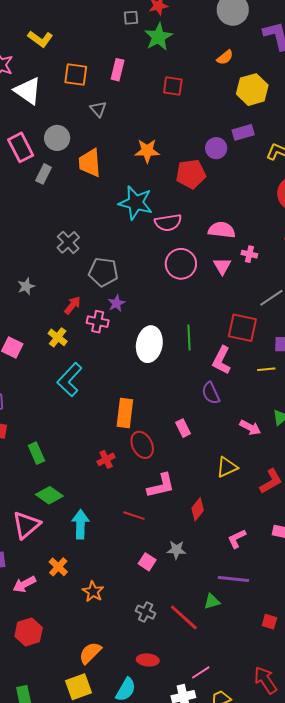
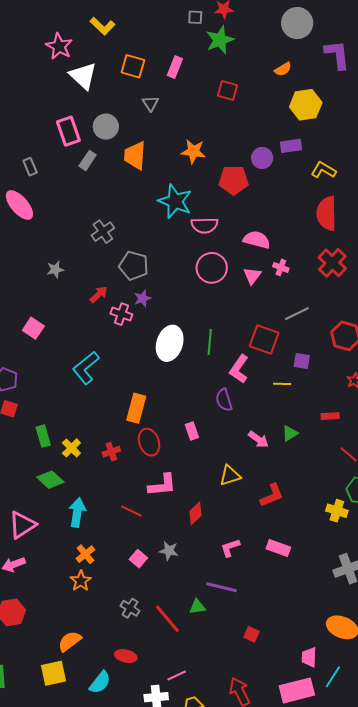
yellow cross: (58, 337) -> (71, 448), moved
pink triangle: (26, 525) -> (22, 525), moved
orange cross: (58, 567) -> (85, 554), moved

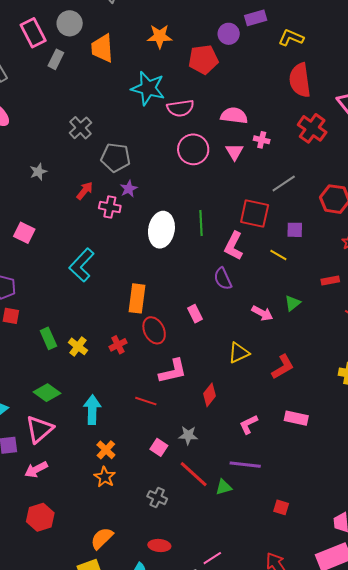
yellow line: (282, 384) -> (278, 255), turned 36
green diamond: (50, 480) -> (47, 393), moved
red line: (167, 619) -> (194, 474), moved

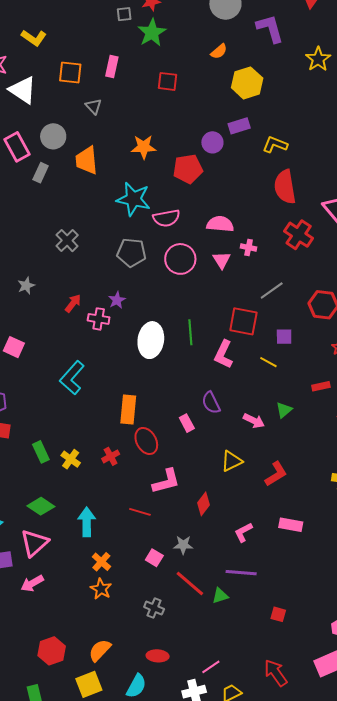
gray pentagon: (116, 158) -> (131, 253), moved
purple semicircle: (223, 279) -> (211, 403), moved
red hexagon: (40, 517) -> (52, 651), moved

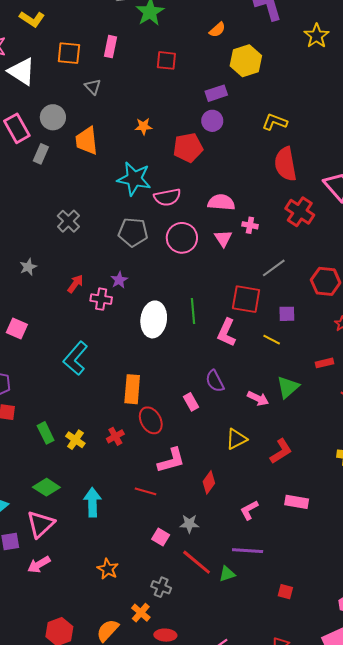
purple rectangle: (239, 126) -> (216, 93), moved
orange star: (144, 147) -> (143, 126), size x0.7
green triangle: (284, 410) -> (288, 387), size x1.4
orange cross: (101, 562) -> (141, 613), moved

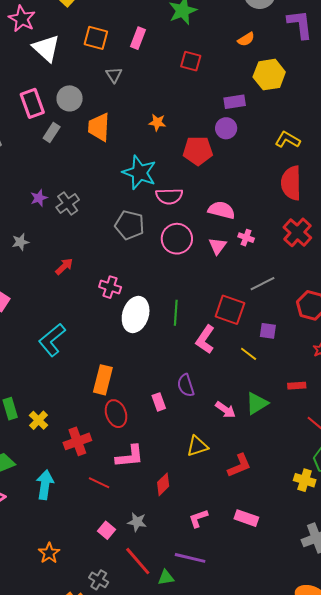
purple star: (119, 280) -> (39, 198), moved
pink cross: (101, 299) -> (110, 287), moved
red cross: (115, 436) -> (77, 441), moved, size x1.5

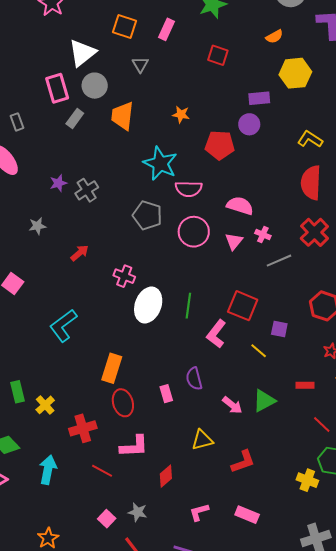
white triangle: (46, 48) -> (82, 53), moved, turned 36
gray line: (262, 284) -> (279, 261), moved

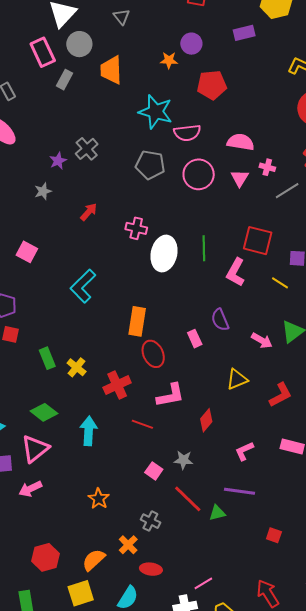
purple circle: (249, 124) -> (191, 44), moved
purple star: (58, 183) -> (58, 161), moved

